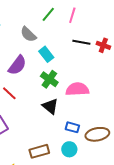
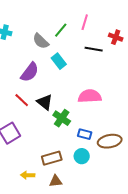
green line: (48, 14) -> (61, 30), moved
red cross: (103, 45) -> (116, 37), moved
green cross: (49, 79) -> (62, 118), moved
black triangle: (50, 106) -> (45, 102), moved

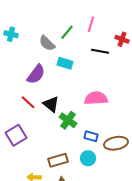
cyan rectangle: (59, 61) -> (65, 63), turned -35

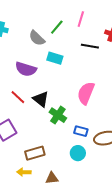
purple semicircle: (36, 74) -> (26, 69), turned 70
pink semicircle: (96, 98) -> (86, 93), turned -65
brown rectangle: (58, 160) -> (35, 153), moved

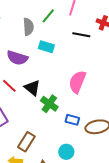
gray semicircle: (37, 38) -> (28, 27), turned -138
brown rectangle: (35, 153) -> (26, 142), turned -42
cyan circle: (78, 153) -> (66, 152), moved

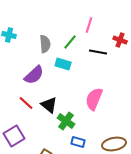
green line: (48, 16) -> (70, 42), moved
purple semicircle: (17, 58) -> (34, 75), turned -60
blue rectangle: (72, 120) -> (78, 142), moved

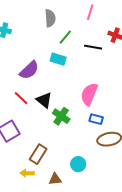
pink line: (89, 25) -> (90, 12), moved
gray semicircle: (45, 44) -> (50, 18), moved
blue rectangle: (78, 142) -> (96, 119), moved

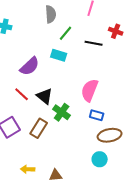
brown rectangle: (38, 154) -> (39, 128), moved
cyan circle: (78, 164) -> (100, 159), moved

